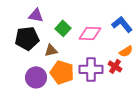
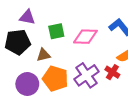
green square: (63, 28) -> (56, 31), turned 35
purple cross: (91, 69) -> (87, 75), turned -35

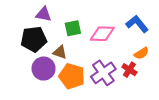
brown triangle: (43, 55) -> (60, 52), turned 32
purple circle: (27, 84) -> (44, 69), moved

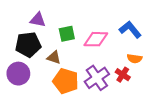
orange semicircle: (141, 53) -> (135, 59), turned 40
purple circle: (44, 69) -> (18, 74), moved

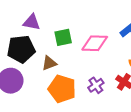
brown triangle: (54, 57) -> (49, 63), turned -40
purple cross: (97, 78) -> (96, 85), size x0.6

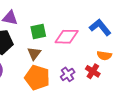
brown triangle: (49, 63) -> (34, 53), moved, turned -32

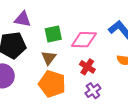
red cross: (93, 71) -> (87, 67), moved
purple cross: (68, 74) -> (93, 91), moved

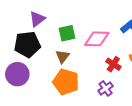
purple triangle: (23, 19) -> (37, 19), turned -49
red cross: (87, 67) -> (113, 64), moved

